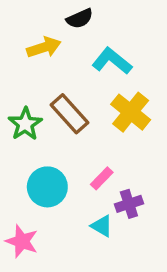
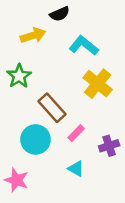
brown rectangle: (69, 114) -> (52, 108), moved
green star: (25, 124) -> (19, 76), moved
purple cross: (129, 204) -> (109, 146), moved

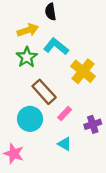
black semicircle: (60, 14) -> (51, 12), turned 105
cyan L-shape: (84, 46) -> (56, 46), moved
green star: (19, 76) -> (27, 57), moved

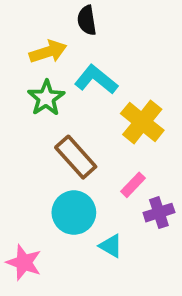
pink rectangle: (65, 113) -> (133, 185), moved
cyan circle: (30, 119) -> (74, 213), moved

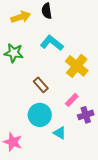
yellow arrow: (48, 52) -> (21, 17), moved
green star: (46, 98) -> (14, 53), moved, turned -30
brown rectangle: (76, 157) -> (41, 85), size x0.7

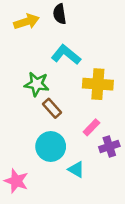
green star: (14, 53) -> (37, 84), moved
yellow cross: (77, 66) -> (98, 84), turned -35

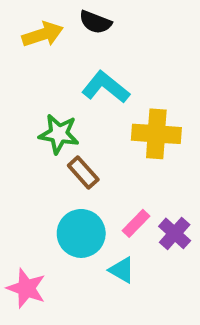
black semicircle: (60, 14) -> (95, 22), turned -60
pink rectangle: (91, 127) -> (136, 223), moved
purple cross: (109, 147) -> (175, 233), turned -30

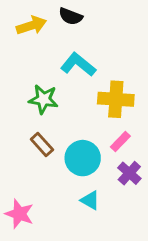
brown rectangle: (83, 172) -> (42, 144), moved
pink rectangle: (136, 223) -> (120, 141), moved
cyan circle: (81, 233) -> (83, 158), moved

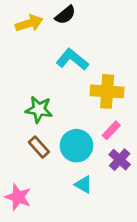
black semicircle: (71, 16) -> (65, 15), turned -60
green star: (43, 99) -> (39, 109), moved
brown rectangle: (42, 144) -> (39, 147), moved

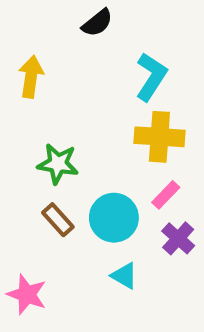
yellow arrow: (29, 23) -> (31, 77), moved, turned -64
cyan L-shape: (72, 59) -> (151, 77), moved, turned 84

